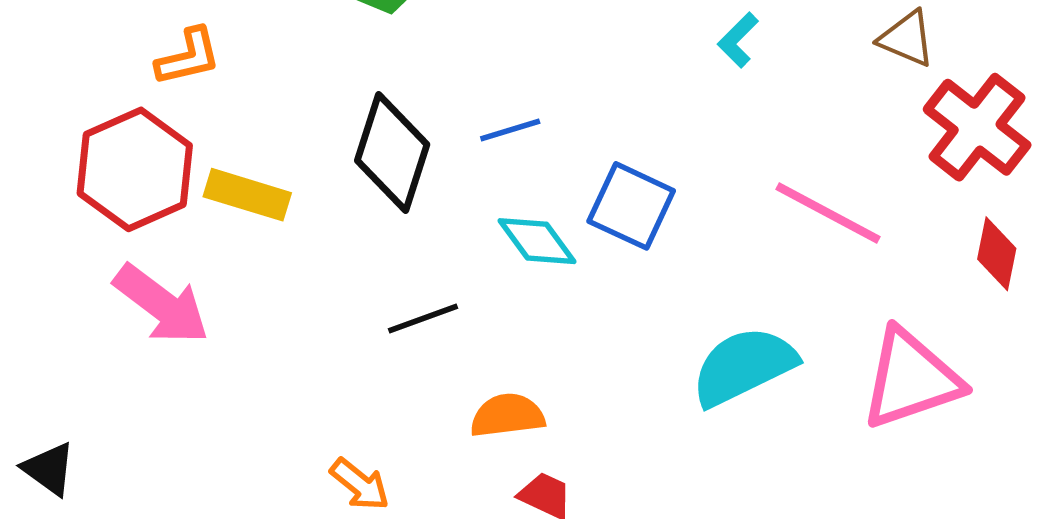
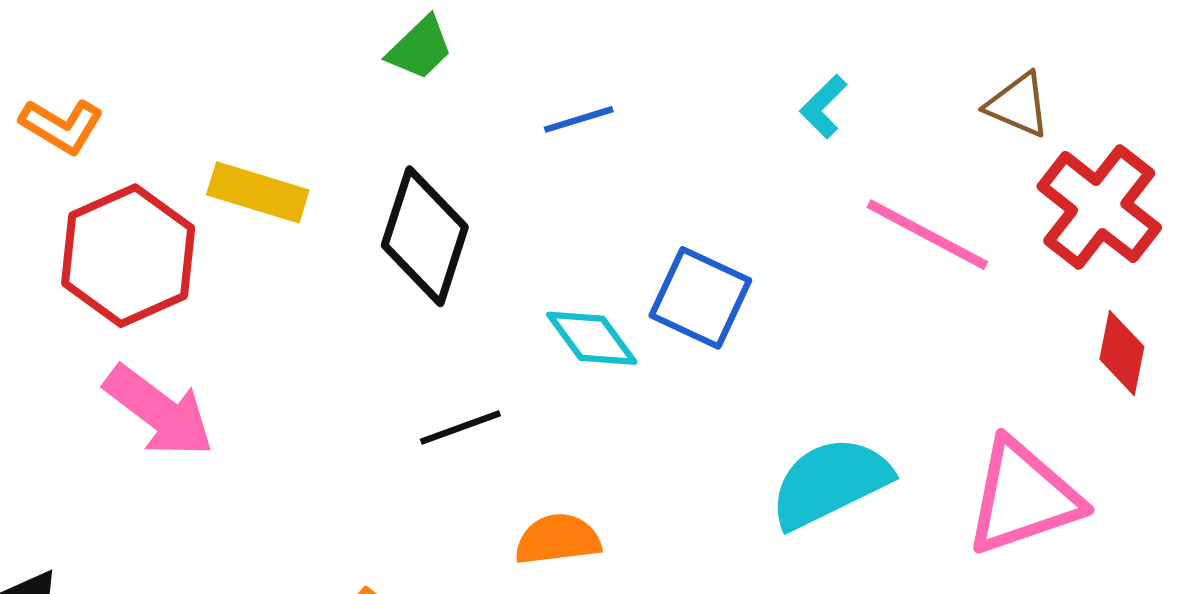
orange L-shape: (188, 57) -> (62, 126), moved, turned 44
blue line: (510, 130) -> (579, 119), moved
yellow rectangle: (247, 195) -> (258, 192), moved
pink line: (828, 213) -> (927, 235), moved

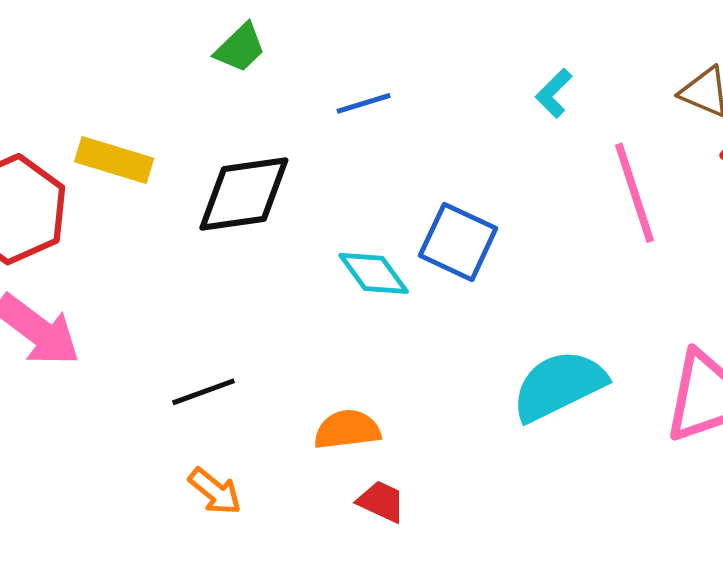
pink line: (927, 235) -> (634, 193), turned 44
black diamond: (425, 236) -> (244, 194), turned 64
black line: (460, 427) -> (204, 392), moved

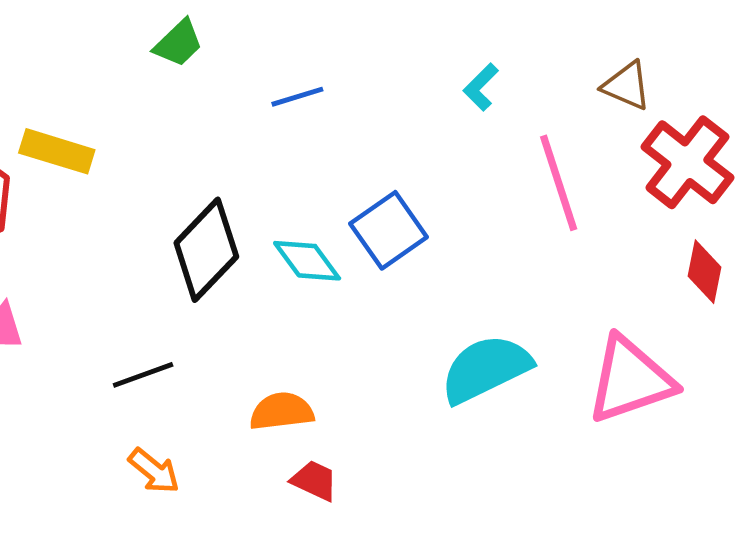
black diamond: (244, 194) -> (206, 250), moved, turned -38
blue square: (458, 242) -> (389, 230), turned 30

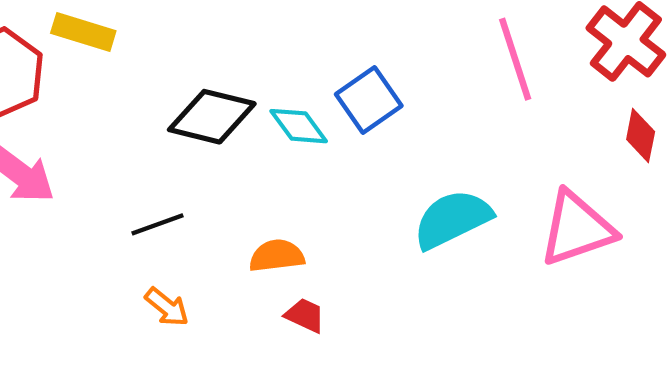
black diamond: (206, 250) -> (212, 117), turned 60

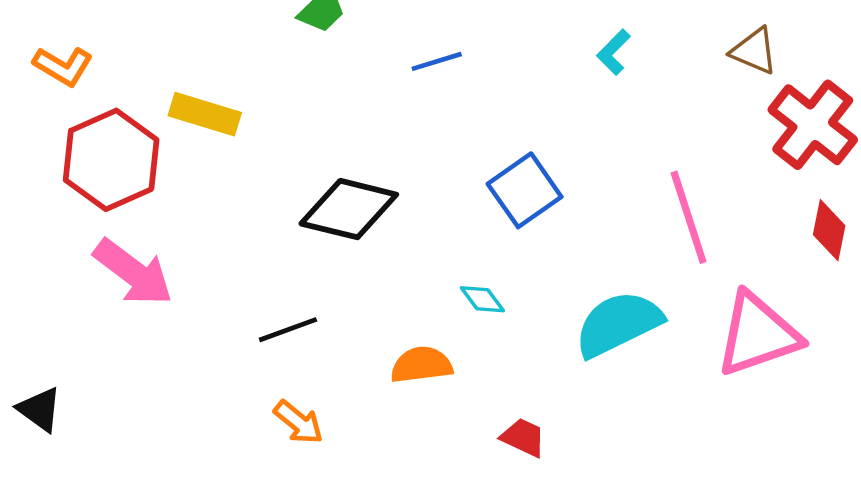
pink line: (515, 59) -> (689, 217), moved
cyan diamond: (299, 126) -> (482, 299), moved, size x0.7
red trapezoid: (305, 315) -> (523, 437), moved

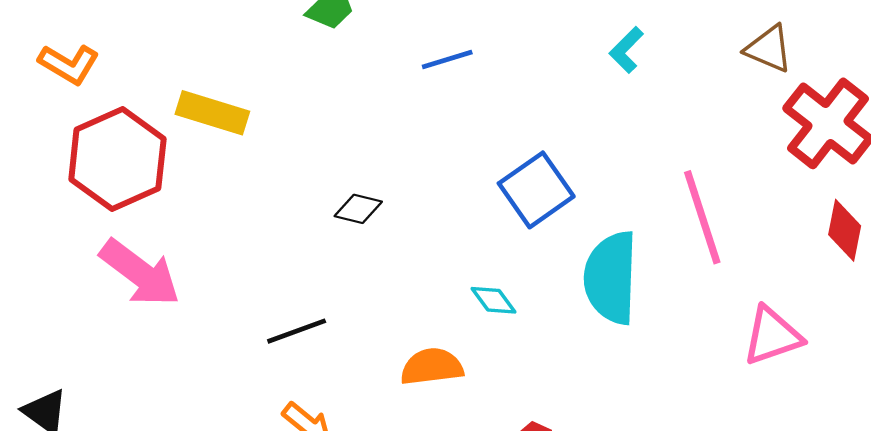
black diamond: (349, 209) -> (358, 209), size x0.5
cyan semicircle: (618, 324) -> (611, 278), moved, turned -62
pink triangle: (758, 334) -> (772, 336), size x0.7

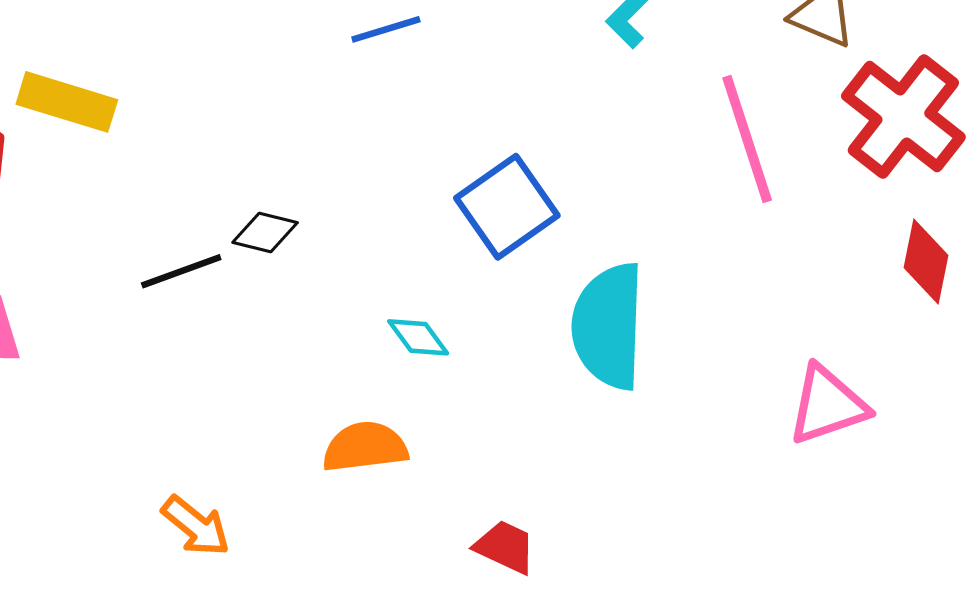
pink line: (702, 217) -> (747, 139), moved
cyan diamond: (493, 300) -> (418, 337), moved
black line: (297, 331) -> (181, 271), moved

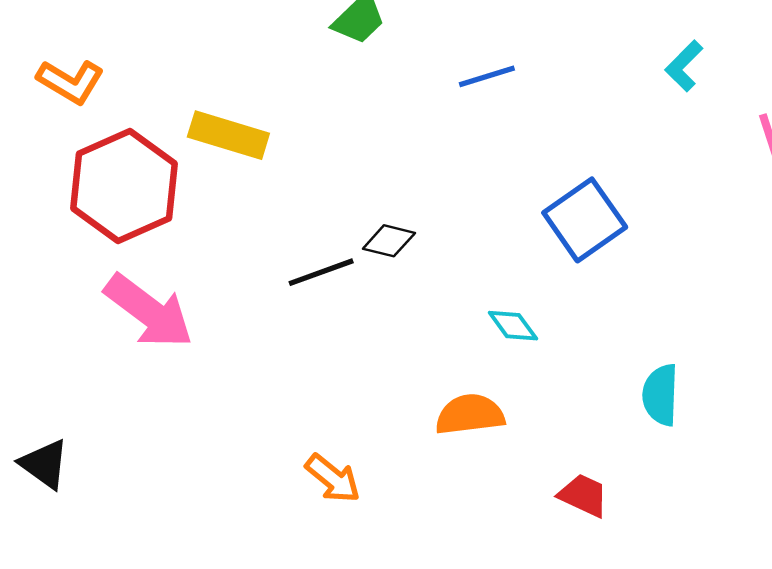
cyan semicircle: (608, 326) -> (660, 395), moved, size x0.6

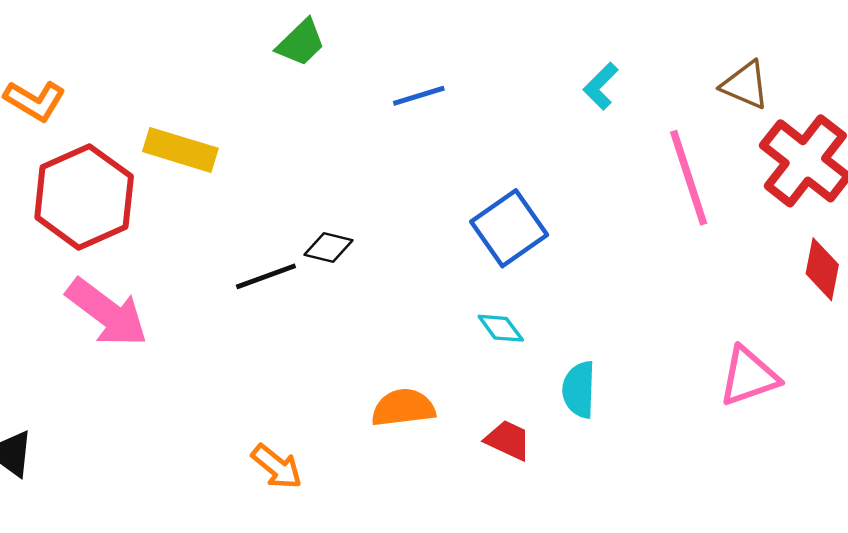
cyan diamond: (513, 326) -> (501, 328), moved
red trapezoid: (583, 495) -> (508, 440), moved

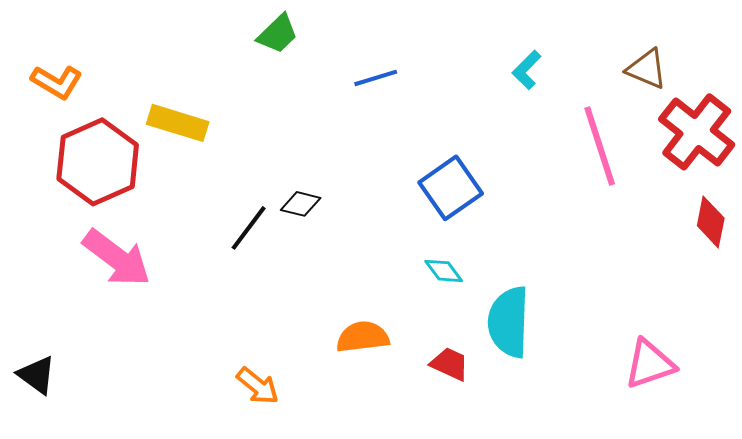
black line: (266, 276) -> (249, 228), turned -33
pink triangle: (749, 376) -> (650, 364), moved
cyan semicircle: (579, 390) -> (509, 322), size x1.5

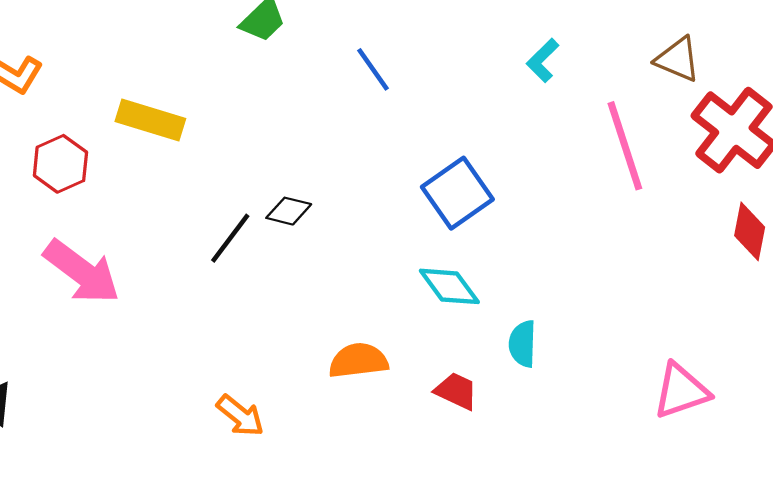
blue line: (376, 78) -> (373, 69), turned 72
red hexagon: (98, 162) -> (60, 164), size x0.6
cyan diamond: (444, 271) -> (449, 286), size x1.4
cyan semicircle: (509, 322) -> (523, 344), size x0.6

